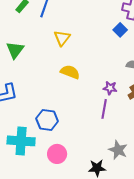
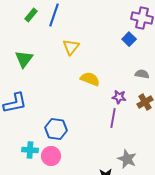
yellow semicircle: (70, 72) -> (90, 79), moved
cyan cross: (21, 141) -> (30, 150), size x0.6
pink circle: (57, 154) -> (51, 156), moved

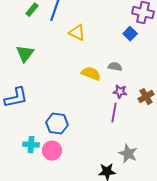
yellow triangle: (71, 47) -> (77, 33), moved, turned -42
gray semicircle: (142, 74) -> (115, 67), moved

